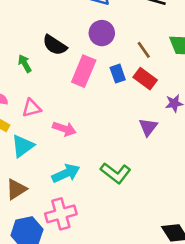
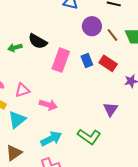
purple circle: (102, 33) -> (92, 26), moved
brown line: (144, 50) -> (112, 35), moved
green arrow: (25, 64) -> (15, 48), moved, turned -72
purple triangle: (148, 127) -> (111, 109), moved

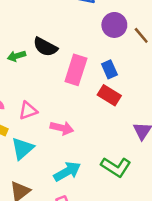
red rectangle: (108, 63) -> (109, 95), moved

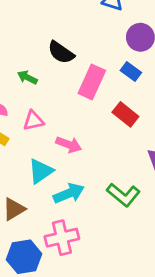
green arrow: (16, 56) -> (27, 77), moved, turned 36
blue rectangle: (109, 69) -> (131, 71), moved, turned -36
cyan triangle: (22, 148) -> (41, 171), moved

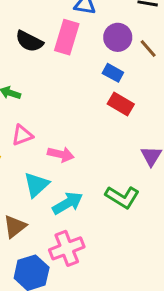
black semicircle: (61, 52) -> (29, 41), moved
pink rectangle: (92, 82) -> (67, 37), moved
red rectangle: (125, 114) -> (121, 104), moved

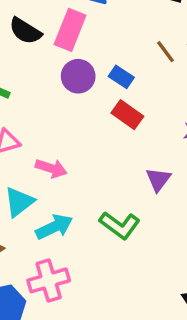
purple circle: (118, 37) -> (78, 76), moved

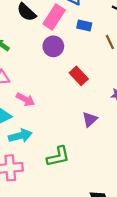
blue rectangle: (121, 77) -> (84, 25), moved, turned -32
green L-shape: (120, 225) -> (58, 157), moved, turned -60

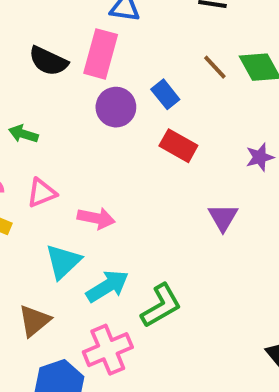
blue rectangle: (84, 25) -> (165, 94), moved, turned 56
green L-shape: (58, 157) -> (161, 306), moved

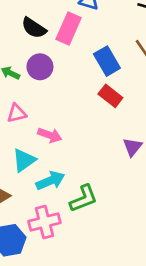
blue rectangle: (165, 94) -> (107, 61), size x1.5
purple circle: (116, 107) -> (40, 67), moved

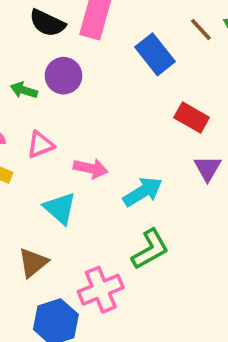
red rectangle: (110, 96) -> (192, 118), moved
cyan triangle: (24, 160) -> (60, 208), turned -35
cyan arrow: (50, 181) -> (143, 192), moved

